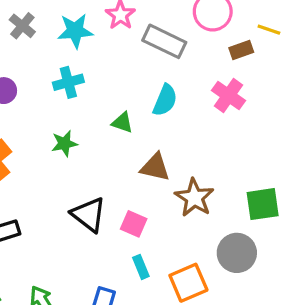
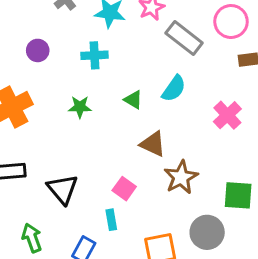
pink cross: (228, 95) -> (227, 115), moved
black triangle: (89, 215) -> (63, 189), moved
cyan rectangle: (141, 267) -> (111, 220), moved

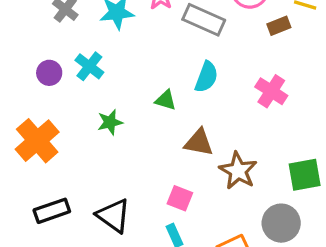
cyan cross: (95, 55) -> (89, 66), moved, turned -35

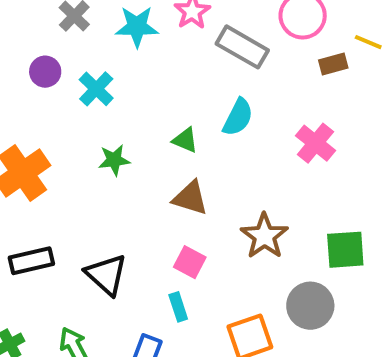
purple circle: (49, 73) -> (45, 72), moved
brown triangle: (199, 142) -> (190, 198), moved

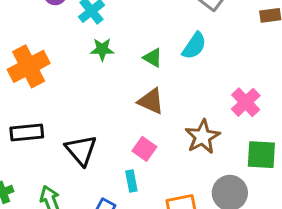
pink cross: (316, 143) -> (246, 102), moved
green star: (114, 160) -> (102, 49), moved

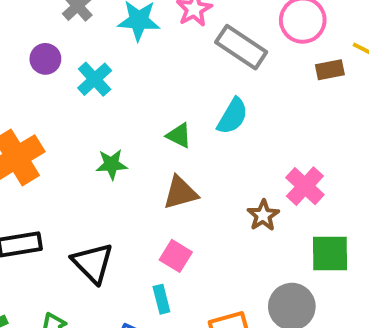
green star: (102, 49) -> (111, 164), moved
brown triangle: (151, 101) -> (180, 193), turned -36
brown star: (202, 137) -> (263, 215), moved, size x0.7

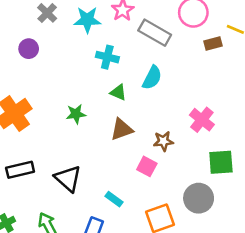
cyan cross: (95, 79) -> (107, 57), moved, turned -30
brown star: (263, 215) -> (163, 141), moved, turned 30
pink square: (176, 256) -> (147, 166), moved
cyan rectangle: (161, 299) -> (114, 199), turned -36

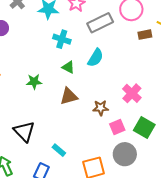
gray rectangle: (155, 33) -> (100, 23), turned -60
green square: (221, 162) -> (144, 128), turned 30
pink square: (147, 166) -> (117, 127), moved, turned 35

